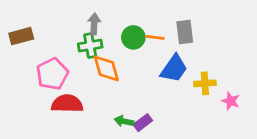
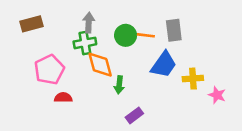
brown rectangle: (21, 36) -> (32, 24), moved
red semicircle: (67, 104) -> (63, 98), size x0.6
green arrow: (124, 121) -> (119, 85), moved, turned -96

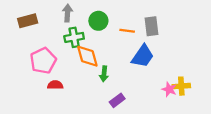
gray arrow: (89, 23) -> (67, 13), moved
green circle: (126, 35) -> (98, 21), moved
yellow cross: (193, 79) -> (181, 86), moved
pink star: (217, 95) -> (169, 89), moved

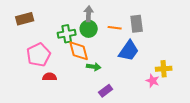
gray arrow: (67, 13) -> (89, 14), moved
green circle: (98, 21) -> (89, 29), moved
green arrow: (104, 74) -> (94, 67), turned -88
yellow cross: (181, 86) -> (164, 69), moved

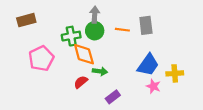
blue trapezoid: (129, 51) -> (148, 65), moved
red semicircle: (50, 77) -> (81, 82), moved, turned -40
pink star: (153, 81) -> (153, 86), moved

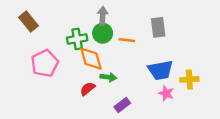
brown rectangle: (26, 20) -> (28, 22), turned 66
orange line: (122, 30) -> (127, 40), moved
blue trapezoid: (148, 65) -> (160, 70), turned 45

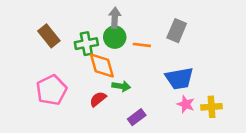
brown rectangle: (28, 22) -> (49, 36), moved
gray rectangle: (158, 27) -> (177, 31), turned 30
pink pentagon: (45, 63) -> (51, 90), moved
yellow cross: (189, 79) -> (212, 107), moved

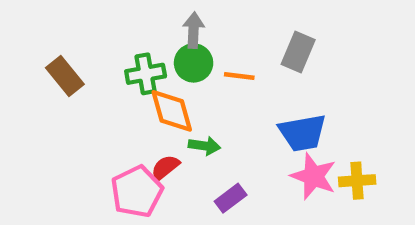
brown rectangle: (49, 36) -> (65, 76), moved
pink pentagon: (51, 90) -> (137, 192), moved
pink star: (186, 104) -> (313, 176), size x1.5

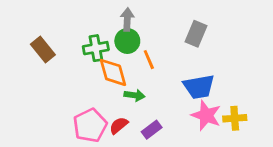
orange line: (239, 76) -> (149, 60), moved, turned 60
red semicircle: (165, 168) -> (119, 125), moved

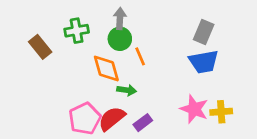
gray rectangle: (196, 34) -> (204, 32), moved
green cross: (96, 48) -> (77, 31), moved
blue trapezoid: (199, 87) -> (204, 62), moved
red semicircle: (119, 125) -> (112, 119), size x1.5

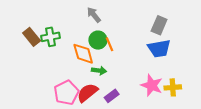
gray arrow: (120, 18) -> (94, 15), turned -42
green cross: (77, 31) -> (51, 37), moved
green circle: (120, 39) -> (98, 40), moved

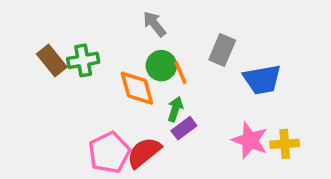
gray rectangle: (159, 25) -> (222, 50), moved
green arrow: (99, 71) -> (175, 109), moved, turned -80
purple rectangle: (112, 96) -> (184, 128), moved

